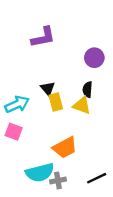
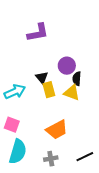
purple circle: (94, 58) -> (67, 66), moved
pink square: (14, 132) -> (12, 125), moved
cyan semicircle: (40, 173) -> (18, 152), moved, turned -60

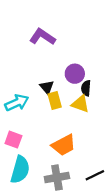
purple L-shape: (38, 33) -> (42, 37), turned -135
gray cross: (51, 159) -> (57, 178), size x1.5

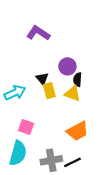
pink square: (13, 140) -> (26, 127), moved
orange trapezoid: (64, 145) -> (78, 131), moved
black line: (95, 175) -> (73, 162), moved

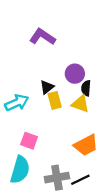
black triangle: (42, 79) -> (47, 87), turned 32

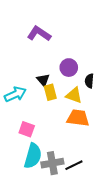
black triangle: (47, 87) -> (43, 80), turned -32
black semicircle: (86, 88) -> (89, 81), moved
orange trapezoid: (86, 145) -> (78, 118), moved, turned -145
cyan semicircle: (20, 170) -> (33, 156), moved

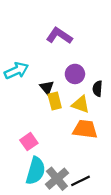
purple L-shape: (39, 34) -> (59, 36), moved
cyan arrow: (15, 94) -> (16, 71), moved
pink square: (27, 129) -> (29, 142), turned 35
gray cross: (52, 163) -> (57, 179), turned -30

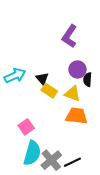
purple L-shape: (59, 36) -> (69, 36), moved, turned -90
cyan arrow: (16, 71) -> (15, 76), moved
purple circle: (75, 74) -> (77, 69), moved
yellow rectangle: (55, 101) -> (49, 91), turned -42

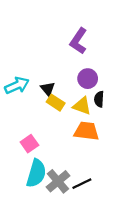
black semicircle: (88, 80) -> (99, 99), moved

